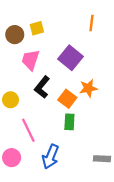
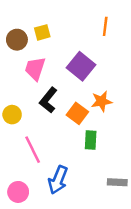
green rectangle: (69, 122) -> (91, 140), moved
pink circle: (12, 158) -> (18, 192), moved

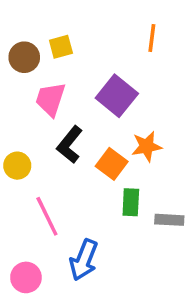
gray rectangle: (117, 182) -> (169, 220), moved

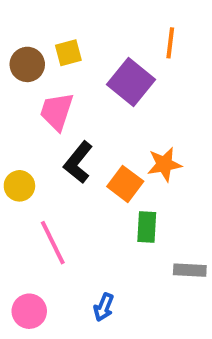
purple square: (117, 96) -> (131, 82), moved
gray rectangle: (169, 220) -> (190, 270), moved
blue arrow: (84, 260) -> (104, 307), moved, size x0.6

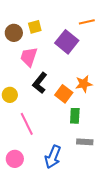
orange line: (170, 43) -> (87, 22), turned 70
gray rectangle: (190, 270) -> (85, 142), moved
blue arrow: (104, 307) -> (53, 157), size x1.6

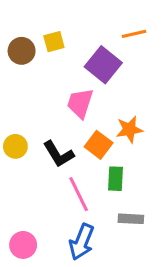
pink trapezoid: (29, 57) -> (80, 103), moved
black L-shape: (40, 83) -> (59, 154), moved, turned -70
pink line: (27, 124) -> (79, 194), moved

